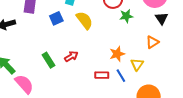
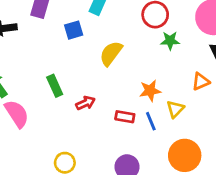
yellow semicircle: (84, 20) -> (111, 53), moved, turned -114
red arrow: (71, 56) -> (85, 103), moved

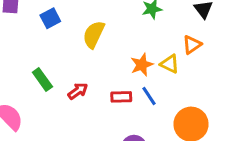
yellow triangle: (175, 109) -> (170, 64), moved, turned -36

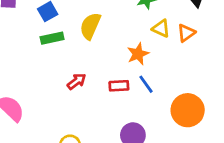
yellow triangle: (170, 64) -> (161, 28), moved
green rectangle: (42, 80) -> (52, 38), moved, turned -65

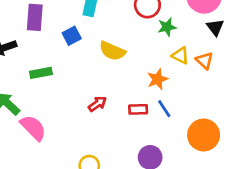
yellow semicircle: (90, 26) -> (112, 51), turned -92
orange triangle: (186, 33) -> (205, 60), turned -42
green rectangle: (52, 38) -> (41, 73), moved

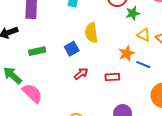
blue square: (72, 36) -> (72, 49), moved
yellow semicircle: (112, 51) -> (91, 33), turned 60
blue line: (164, 109) -> (143, 65), moved, turned -32

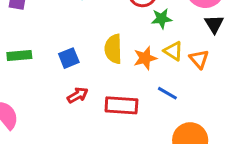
yellow semicircle: (91, 33) -> (113, 49), moved
orange star: (127, 54) -> (145, 58), moved
red rectangle: (112, 77) -> (121, 105), size x1.5

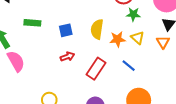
orange triangle: (199, 59) -> (163, 42), moved
red rectangle: (121, 105) -> (96, 69), turned -70

